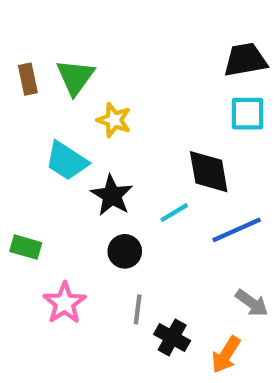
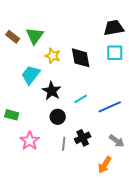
brown rectangle: (28, 79) -> (13, 37), turned -40
cyan trapezoid: (67, 161) -> (31, 75), turned 95
black diamond: (209, 172) -> (81, 58), moved
black cross: (172, 337) -> (83, 138), moved, turned 35

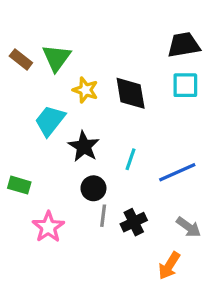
cyan line: (81, 99) -> (131, 159), turned -40
gray line: (64, 144) -> (103, 216), moved

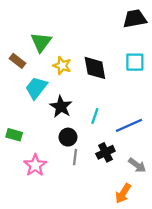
black trapezoid: (184, 45) -> (135, 19), moved
brown rectangle: (21, 59) -> (18, 61), moved
black cross: (134, 222) -> (105, 152), moved

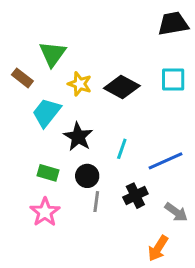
black diamond: (95, 68) -> (122, 87), turned -52
green rectangle: (14, 135) -> (48, 173), moved

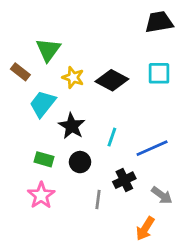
gray line: (96, 202) -> (98, 199), moved

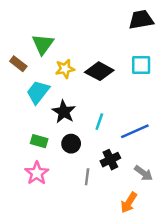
yellow star: (73, 77) -> (65, 69), turned -30

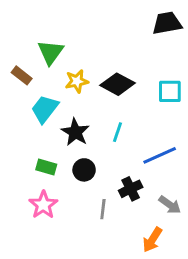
cyan square: (141, 65) -> (170, 91), moved
cyan line: (99, 122) -> (117, 132), moved

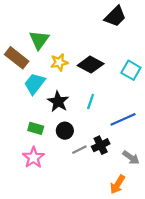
black trapezoid: (167, 23) -> (115, 16), moved, turned 145
brown rectangle: (22, 75) -> (17, 58), size x1.5
cyan square: (170, 91) -> (131, 70), turned 30
gray line: (103, 209) -> (79, 150), moved, turned 56

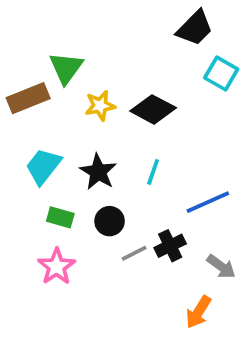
brown rectangle: (17, 58) -> (28, 98), turned -60
cyan square: (131, 70) -> (221, 73), moved
cyan trapezoid: (35, 84) -> (43, 166), moved

